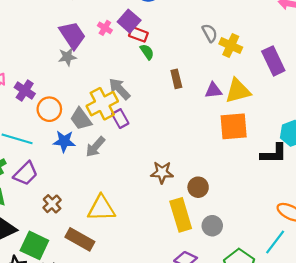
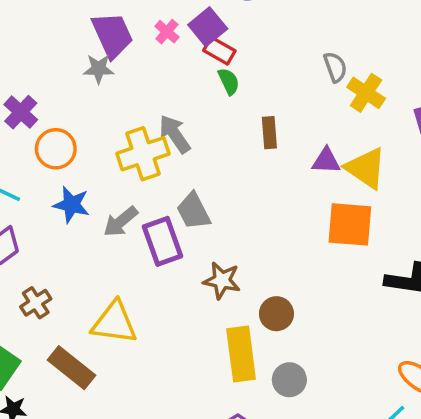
yellow triangle: (238, 91) -> (366, 168), turned 40
gray trapezoid: (81, 119) -> (193, 211), moved
purple rectangle: (120, 119) -> (163, 241), moved, size x1.5

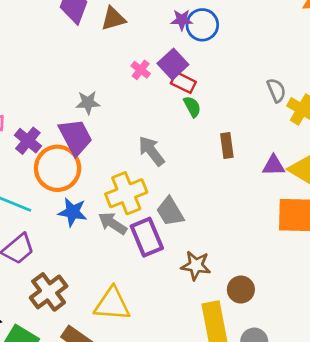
purple trapezoid: (112, 35) -> (75, 137), moved
orange circle: (56, 149) -> (58, 168), size x1.4
yellow cross: (143, 154) -> (126, 193), moved
gray arrow: (121, 222) -> (113, 223), turned 76
brown cross: (36, 303) -> (49, 292), size x1.5

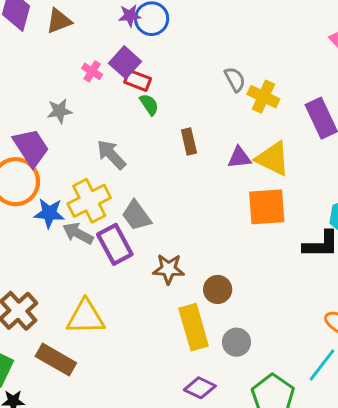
gray star: (88, 103) -> (59, 111), moved
blue star: (73, 212) -> (49, 213), moved

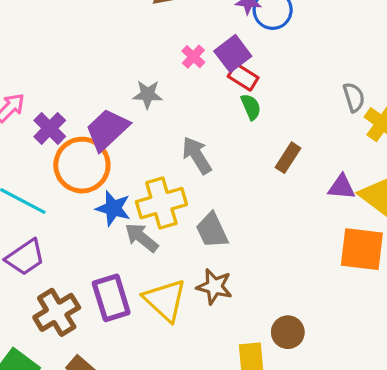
brown rectangle: (189, 141) -> (288, 158), turned 35
purple trapezoid: (31, 147) -> (107, 130), turned -111
purple rectangle: (115, 244) -> (111, 298), moved
brown star: (169, 269) -> (214, 287), moved
yellow triangle: (86, 317) -> (165, 300), moved, turned 33

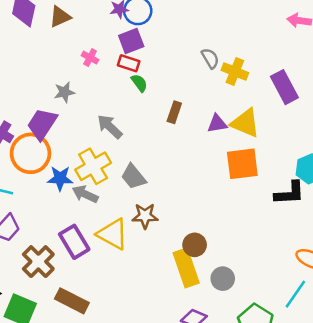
purple square: (233, 54) -> (131, 41), moved, turned 30
brown circle: (288, 332) -> (195, 245), moved

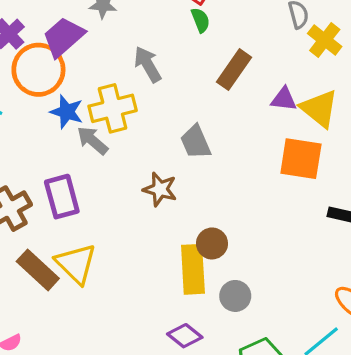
brown rectangle: (174, 112) -> (234, 70), size x1.4
gray trapezoid: (133, 177) -> (196, 142), moved
yellow triangle: (113, 234) -> (76, 264), moved

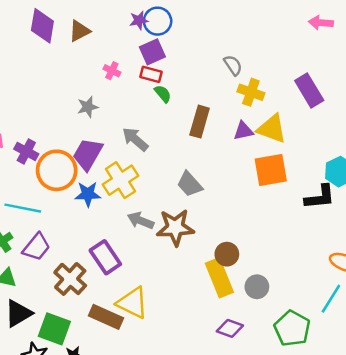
purple trapezoid: (63, 37) -> (88, 154), moved
yellow cross: (325, 40) -> (251, 92), moved
gray arrow: (92, 140) -> (141, 221), moved
brown star: (160, 189) -> (175, 227), size x1.4

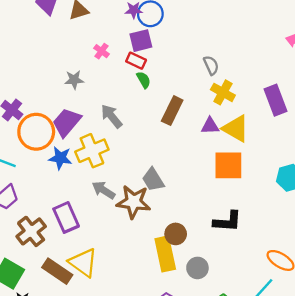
gray trapezoid: (190, 184) -> (153, 180), moved
black L-shape: (320, 197) -> (227, 221), moved

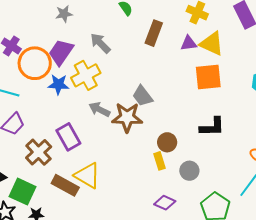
yellow rectangle: (165, 254) -> (160, 161), size x0.6

